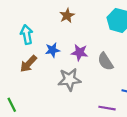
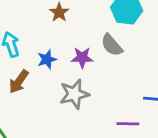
gray semicircle: (105, 61) -> (112, 45), moved

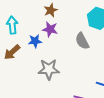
purple star: (82, 58) -> (50, 29), moved

